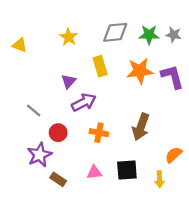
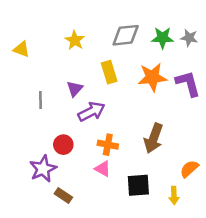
gray line: (34, 110) -> (40, 100), moved, turned 49
pink triangle: (94, 172) -> (103, 169), moved, turned 35

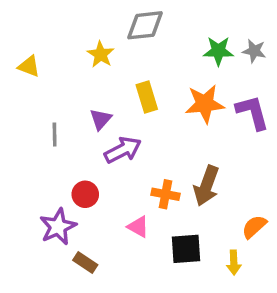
gray diamond: (126, 35) -> (145, 25), moved
orange cross: (108, 145) -> (165, 194), moved

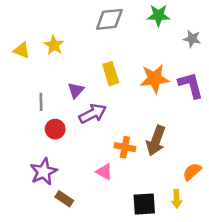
green star: (218, 51) -> (158, 15), moved
yellow star: (101, 54) -> (54, 45), moved
red circle: (85, 194) -> (55, 129), moved
black square: (186, 249) -> (144, 204), moved

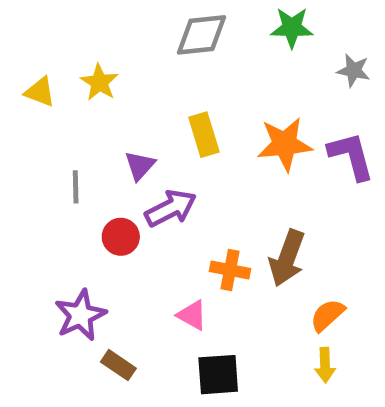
red circle: (55, 129) -> (121, 237), moved
orange semicircle: (192, 172) -> (327, 315), moved
black square: (144, 204) -> (218, 375), moved

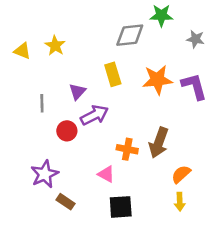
gray diamond: (202, 35) -> (130, 35), moved

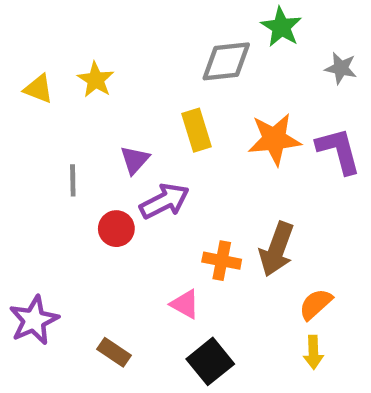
green star: (161, 15) -> (281, 27), turned 30
purple star: (45, 174) -> (34, 320), moved
black square: (121, 207) -> (210, 361), turned -35

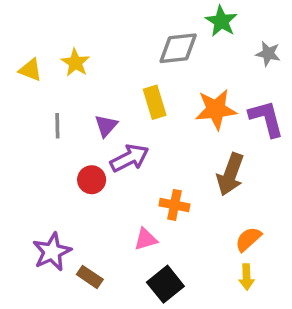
gray line: (73, 180) -> (57, 126), moved
brown arrow: (277, 249) -> (230, 174), moved
pink triangle: (185, 304) -> (146, 239), turned -45
purple star: (34, 320) -> (52, 252), moved

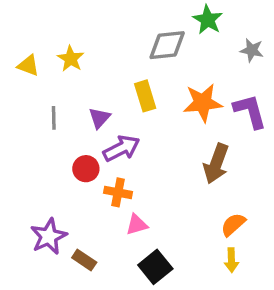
orange cross: (174, 205) -> (118, 192), moved

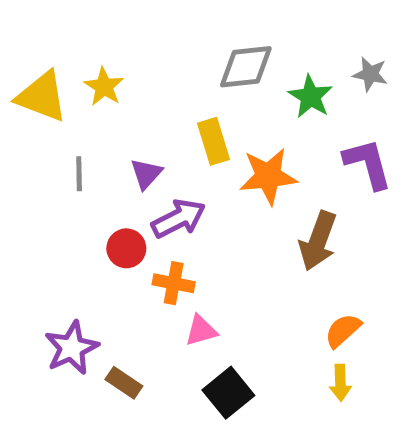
green star: (208, 20) -> (310, 97), moved
yellow triangle: (28, 65) -> (42, 97), size x1.6
orange star: (203, 103) -> (268, 176), moved

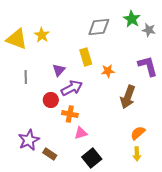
green star: (310, 97) -> (132, 19), moved
gray line: (79, 174) -> (26, 77), moved
orange star: (268, 176) -> (108, 71), size x0.6

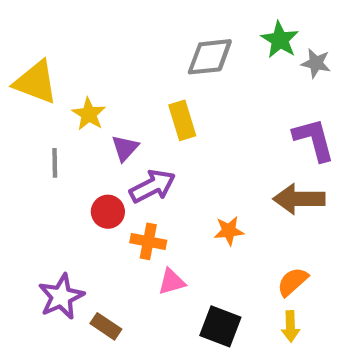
yellow star: (42, 35) -> (89, 114), moved
orange star: (108, 71) -> (229, 231), moved
brown arrow: (128, 97) -> (299, 199), moved, turned 70
black square: (92, 158) -> (220, 326), moved, turned -30

